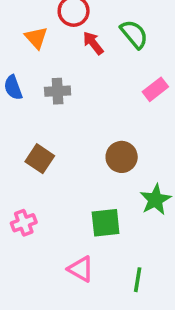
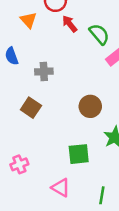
green semicircle: (134, 34) -> (99, 34), moved
gray cross: (58, 91) -> (44, 72), moved
pink cross: (24, 223) -> (19, 164), moved

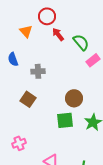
green square: (79, 154) -> (65, 120), moved

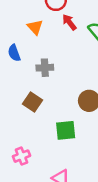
orange triangle: (26, 31) -> (35, 27), moved
green square: (65, 120) -> (66, 130), moved

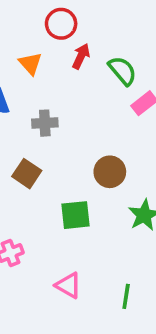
red arrow: (69, 22) -> (81, 56), turned 63

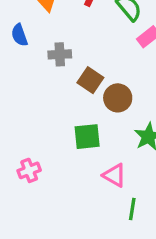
brown square: (27, 174) -> (90, 80), moved
pink triangle: (68, 285) -> (115, 175), moved

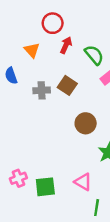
brown square: (90, 80) -> (67, 85), moved
green square: (87, 137) -> (45, 187), moved

